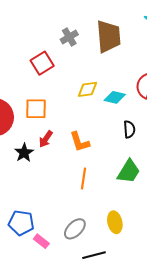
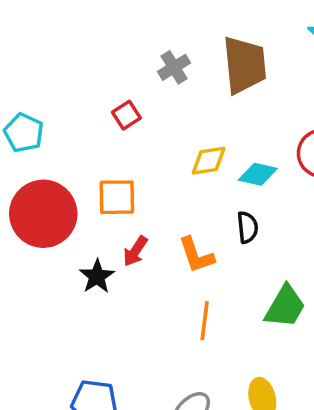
red square: (42, 63) -> (126, 115), size x0.7
black semicircle: (129, 129) -> (247, 227), moved

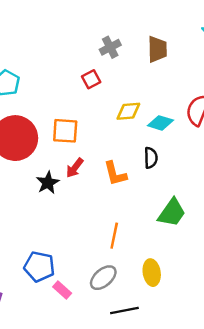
brown trapezoid: (245, 65) -> (157, 49), size x0.7
red square: (126, 115) -> (91, 79), moved
orange line: (205, 321) -> (114, 236), moved

